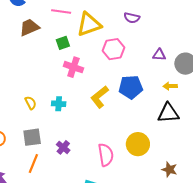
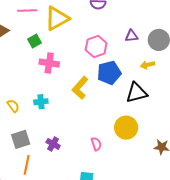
pink hexagon: (114, 49) -> (96, 47), moved
black triangle: (168, 113) -> (137, 93), moved
pink semicircle: (106, 155) -> (96, 144), size x0.6

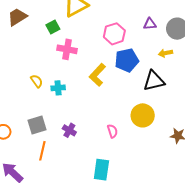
yellow semicircle: (13, 106) -> (37, 81), moved

